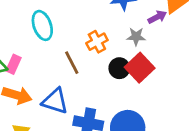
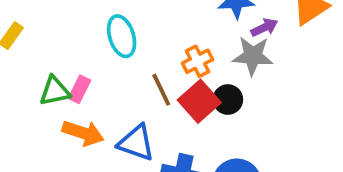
purple arrow: (157, 17) -> (264, 27), moved
gray star: (136, 37) -> (253, 56), size x1.5
red square: (140, 68) -> (199, 101), moved

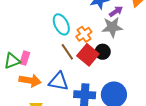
cyan ellipse: (122, 36) -> (61, 24), moved

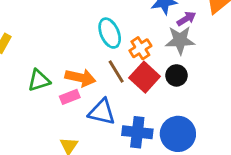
black circle: (103, 52) -> (176, 75), moved
pink rectangle: (25, 58) -> (70, 97), moved, turned 48
orange arrow: (30, 81) -> (80, 78), moved

